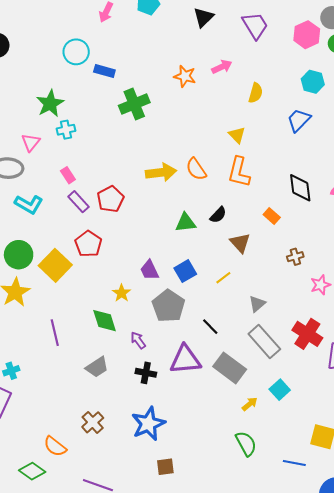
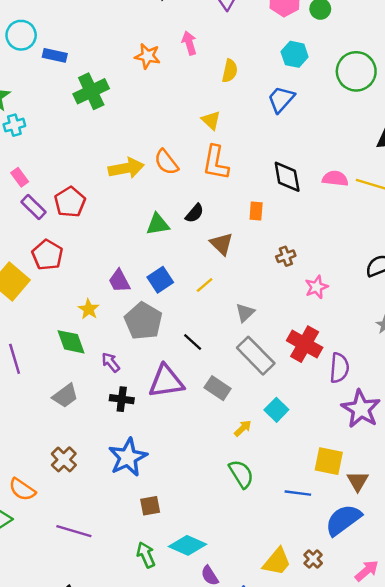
pink arrow: (222, 67) -> (189, 43), turned -78
orange rectangle: (272, 216) -> (256, 211), turned 56
gray rectangle: (230, 368) -> (218, 388), size x0.7

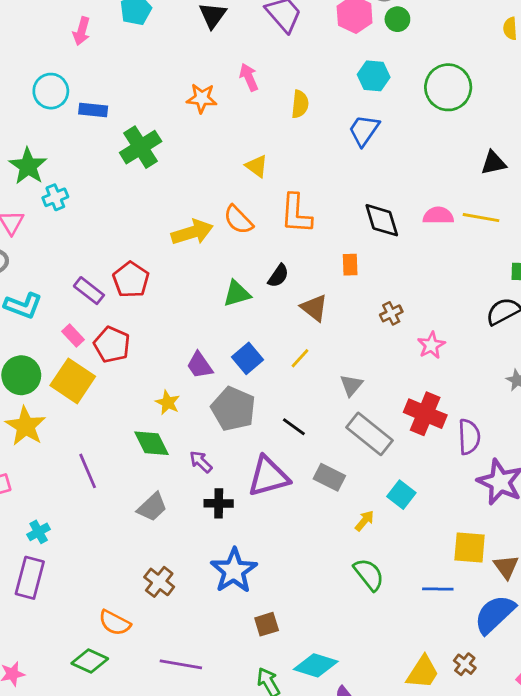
yellow triangle: (211, 120) -> (257, 166), moved
pink rectangle: (20, 177) -> (73, 335), moved

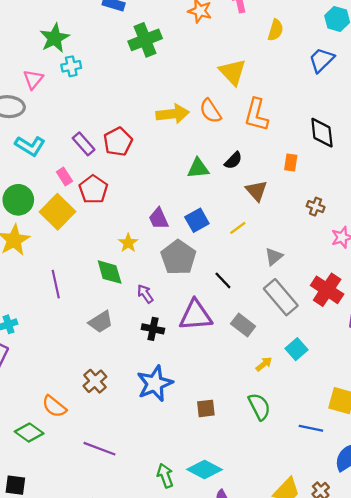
yellow triangle: (257, 166) -> (233, 72), size x1.5
brown cross: (391, 313) -> (316, 207), turned 36
brown square: (267, 624) -> (206, 408), moved

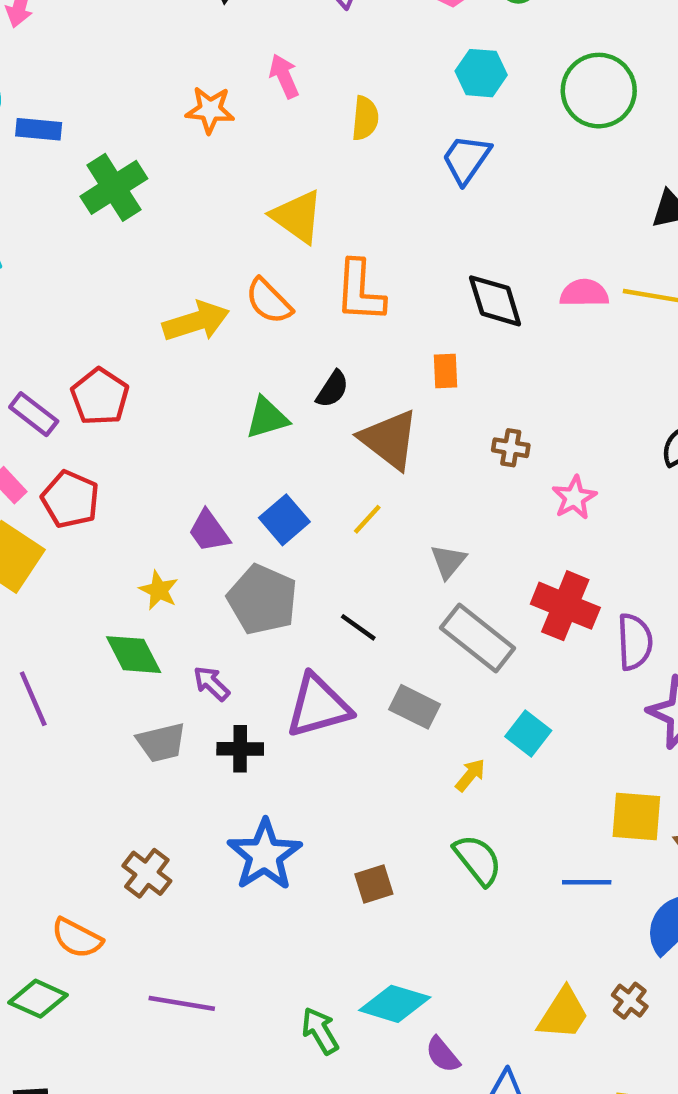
brown triangle: (256, 191) -> (389, 439), size x1.4
gray trapezoid: (101, 322) -> (161, 742), moved, turned 30

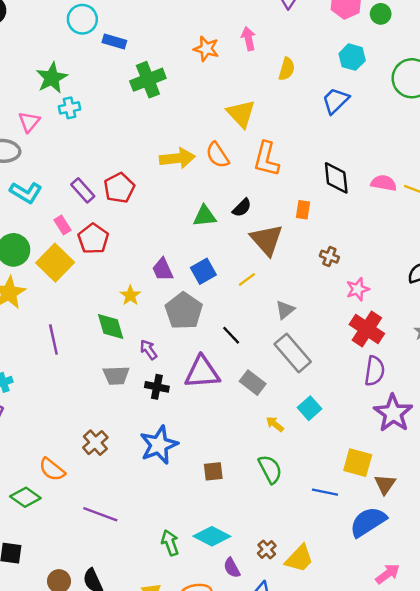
red cross: (565, 606) -> (367, 329), moved
yellow arrow: (470, 775) -> (275, 424), turned -102
brown cross: (630, 1001) -> (267, 550), moved

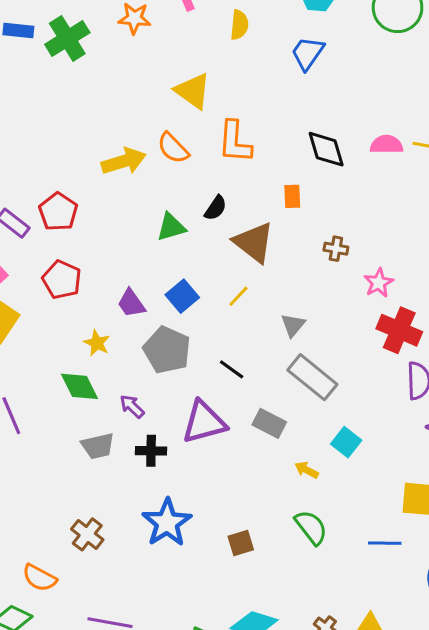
green cross: (148, 80) -> (67, 38), moved
red pentagon: (93, 239) -> (62, 280), moved

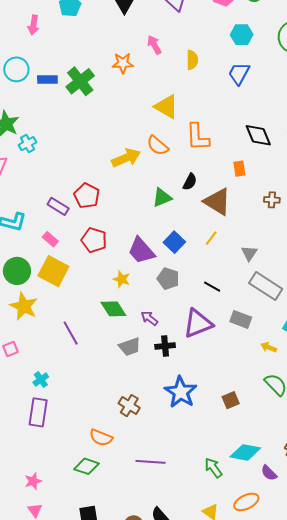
purple trapezoid: (131, 303) -> (141, 251), size x1.4
gray pentagon: (167, 350) -> (168, 279), size x0.7

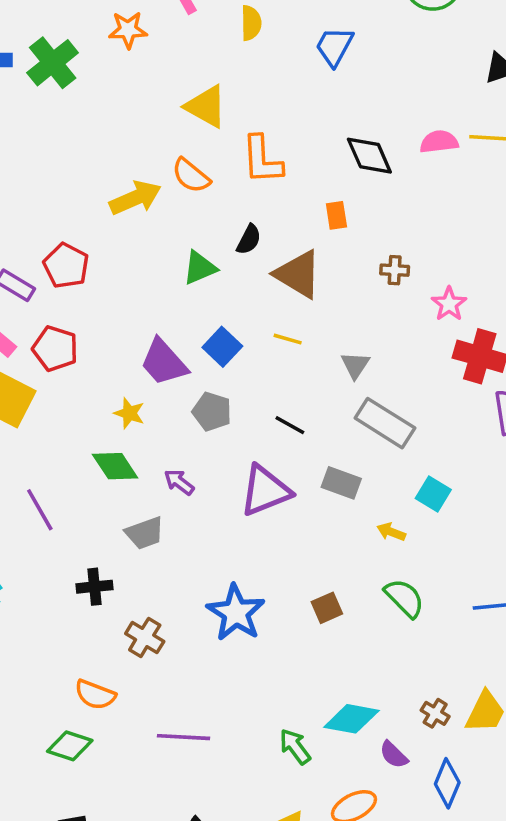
yellow line: (211, 238) -> (288, 339), turned 70
red pentagon: (94, 240) -> (55, 349), moved
black cross: (165, 346) -> (94, 587), moved
brown square: (231, 400) -> (327, 608), moved

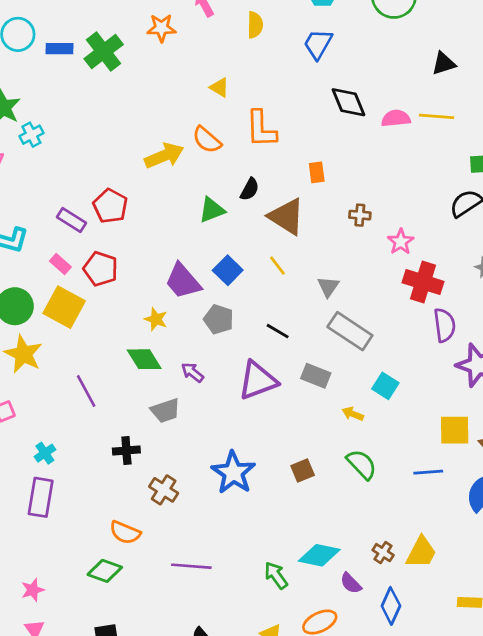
yellow triangle: (206, 106) -> (219, 87), size x0.6
black diamond: (369, 156) -> (348, 102), moved
yellow line: (288, 339) -> (277, 266), turned 35

